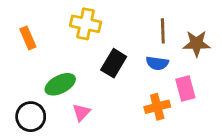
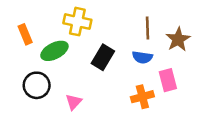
brown star: (197, 44) -> (178, 39), turned -30
green ellipse: (60, 84) -> (54, 51), moved
black circle: (31, 117) -> (37, 85), moved

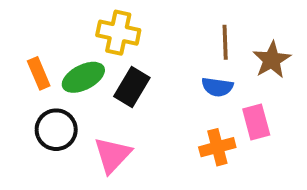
orange rectangle: (25, 34) -> (39, 73), moved
black rectangle: (103, 57) -> (132, 87), moved
pink triangle: (74, 102) -> (112, 155), size x1.5

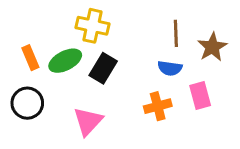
black circle: (56, 130) -> (27, 103), moved
orange cross: (217, 147) -> (158, 106), moved

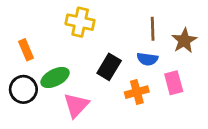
green ellipse: (65, 61) -> (55, 78), moved
black rectangle: (103, 68) -> (109, 67), moved

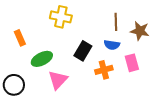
brown star: (184, 41) -> (140, 31), turned -30
black circle: (23, 89) -> (14, 85), moved

